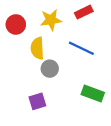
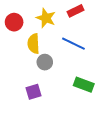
yellow star: (51, 20) -> (46, 18), turned 30

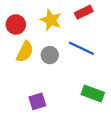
yellow semicircle: (34, 44) -> (25, 52), moved, turned -150
gray circle: (45, 62) -> (50, 55), moved

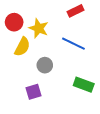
yellow star: (51, 20) -> (39, 28), moved
gray circle: (50, 55) -> (45, 65), moved

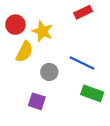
blue line: (73, 44) -> (82, 63), moved
purple square: (34, 92) -> (37, 101), turned 35

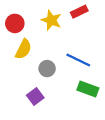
yellow star: (42, 31) -> (51, 20), moved
purple square: (37, 101) -> (35, 96), turned 35

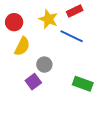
blue line: (78, 60) -> (72, 36), moved
purple square: (35, 96) -> (33, 82), moved

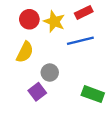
red circle: (14, 22) -> (29, 19), moved
blue line: (72, 36) -> (80, 41), turned -40

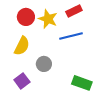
purple square: (37, 92) -> (22, 81), moved

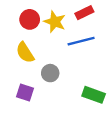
yellow semicircle: (22, 46) -> (25, 53), turned 120
purple square: (22, 81) -> (25, 93), turned -35

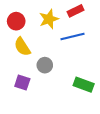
red circle: (30, 19) -> (16, 21), moved
yellow star: (55, 22) -> (49, 19), turned 30

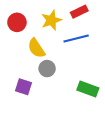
yellow semicircle: (22, 47) -> (36, 48), moved

